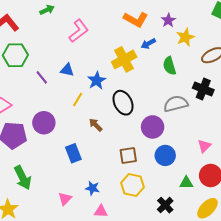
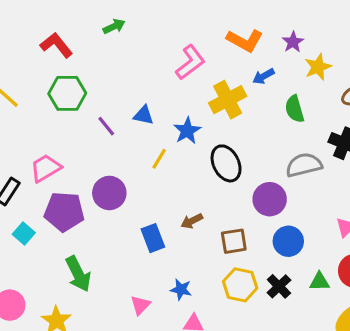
pink L-shape: (79, 31) -> (190, 62), moved
brown arrow: (96, 125) -> (192, 221), moved, turned -72
black cross: (165, 205) -> (279, 286), moved

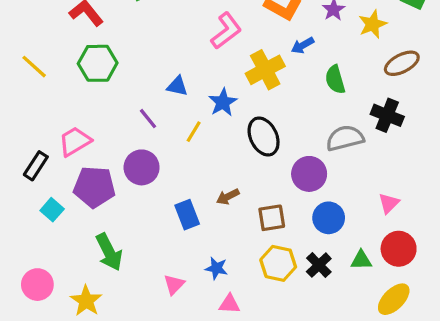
yellow star: (318, 67) -> (373, 24), moved
purple line: (106, 126) -> (148, 119), moved

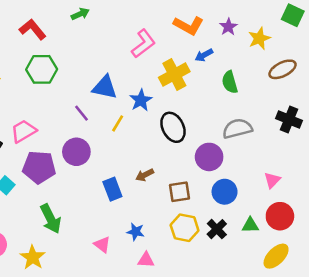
blue triangle: (177, 86) -> (105, 87), size x1.5
black cross: (387, 115) -> (289, 120), moved
pink triangle: (174, 285) -> (102, 245), turned -36

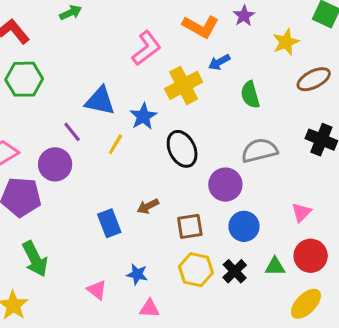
purple star: (228, 27) -> (244, 16), moved
purple circle: (76, 152) -> (55, 164), moved

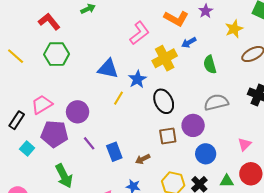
purple line: (72, 132) -> (89, 143), moved
brown arrow: (148, 206) -> (143, 159), moved
brown square: (190, 226) -> (168, 136), moved

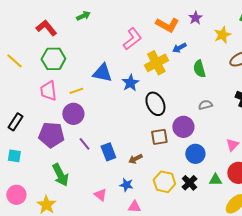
yellow line: (118, 98) -> (76, 91), moved, turned 40
gray semicircle: (216, 102) -> (205, 105), size x0.6
pink trapezoid: (42, 104) -> (48, 91), moved, turned -65
cyan square: (27, 149) -> (14, 156), moved, turned -32

